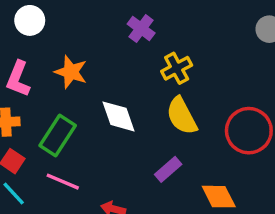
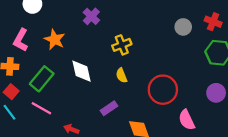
purple cross: (141, 28) -> (91, 16), moved
yellow semicircle: (182, 116) -> (122, 75), size x0.6

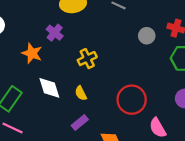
orange star: (55, 39) -> (32, 53), moved
yellow semicircle: (122, 75) -> (81, 93), moved

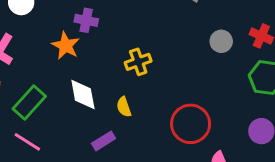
purple cross: (55, 33) -> (86, 20), moved, turned -35
purple rectangle: (80, 122) -> (104, 141), moved

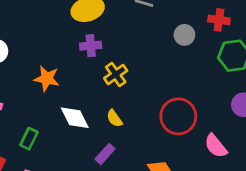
purple cross: (86, 20) -> (91, 46), moved
green rectangle: (29, 103) -> (29, 139), size x0.7

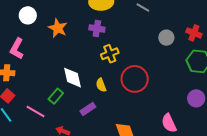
orange star: (47, 79) -> (58, 28), moved
red circle: (178, 116) -> (135, 79), moved
green rectangle: (29, 139) -> (56, 96), moved

